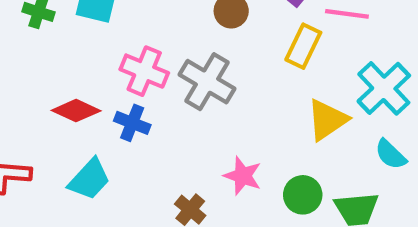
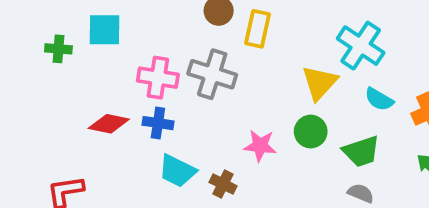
yellow rectangle: (303, 46) -> (258, 29), moved
cyan trapezoid: (89, 179) -> (177, 171), moved, turned 87
green circle: (303, 195) -> (311, 132), moved

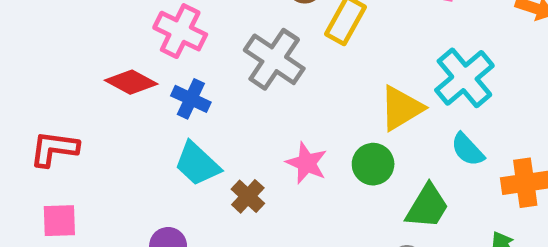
pink cross: (158, 78) -> (180, 31), moved
green trapezoid: (361, 151) -> (427, 206), turned -57

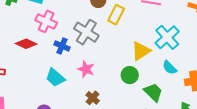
blue cross: (191, 99) -> (62, 46), moved
pink star: (307, 163) -> (86, 69), moved
brown cross: (248, 196) -> (93, 98), moved
green trapezoid: (427, 206) -> (153, 92), turned -75

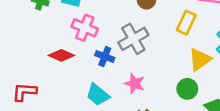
yellow rectangle: (116, 15) -> (186, 23), moved
gray cross: (86, 32) -> (133, 39), turned 30

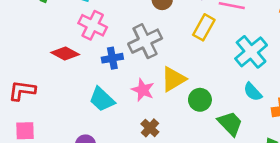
blue cross: (105, 57) -> (112, 58), turned -36
yellow triangle: (200, 59) -> (173, 79), moved

